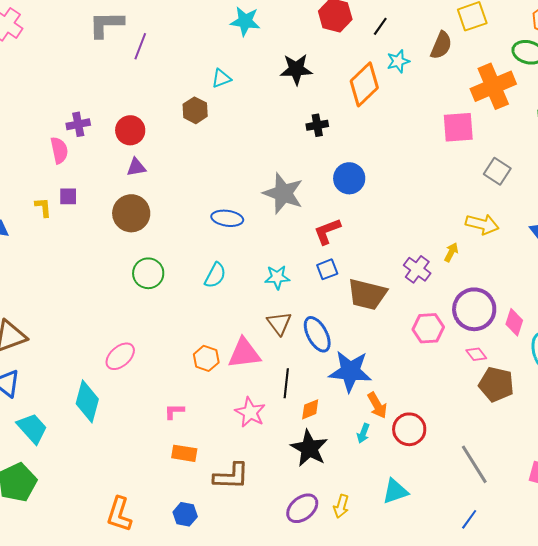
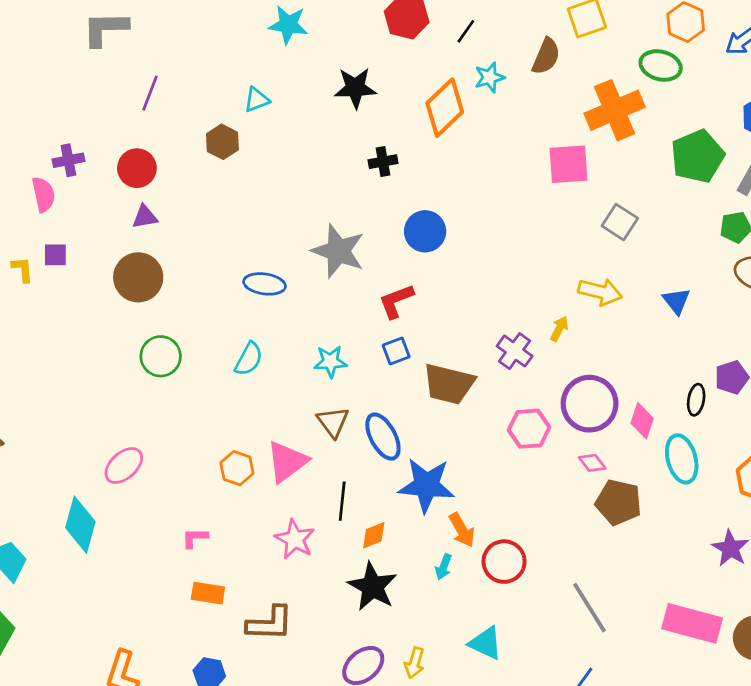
purple line: (140, 46) -> (150, 93), moved
pink triangle: (244, 353) -> (287, 462), turned -30
cyan triangle: (395, 491) -> (486, 643), turned 44

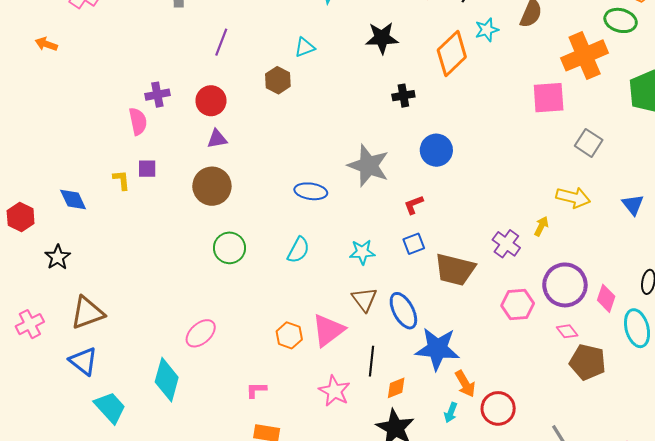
red L-shape: (396, 301) -> (414, 205), size x0.7

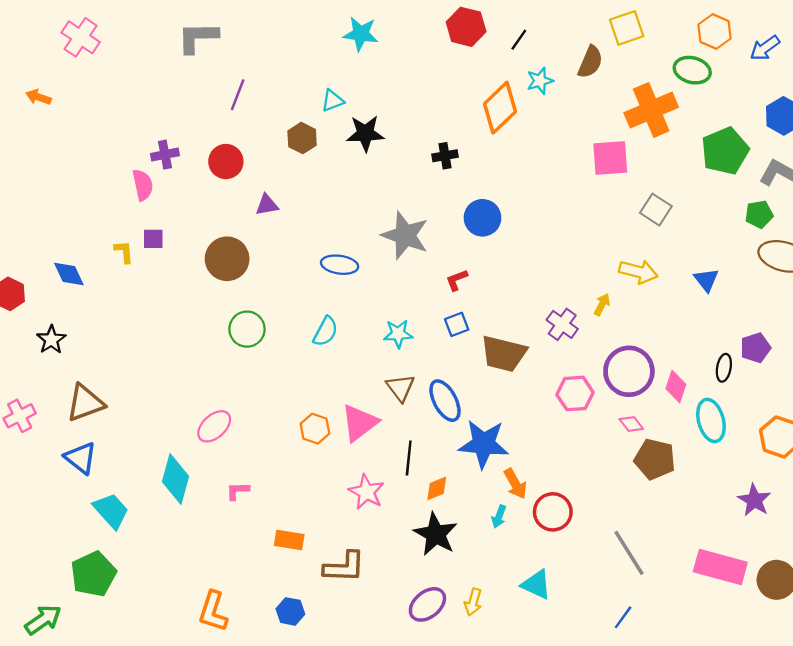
black star: (382, 38) -> (365, 133), moved
purple triangle: (217, 139) -> (267, 205), moved
pink L-shape: (256, 390) -> (238, 491), moved

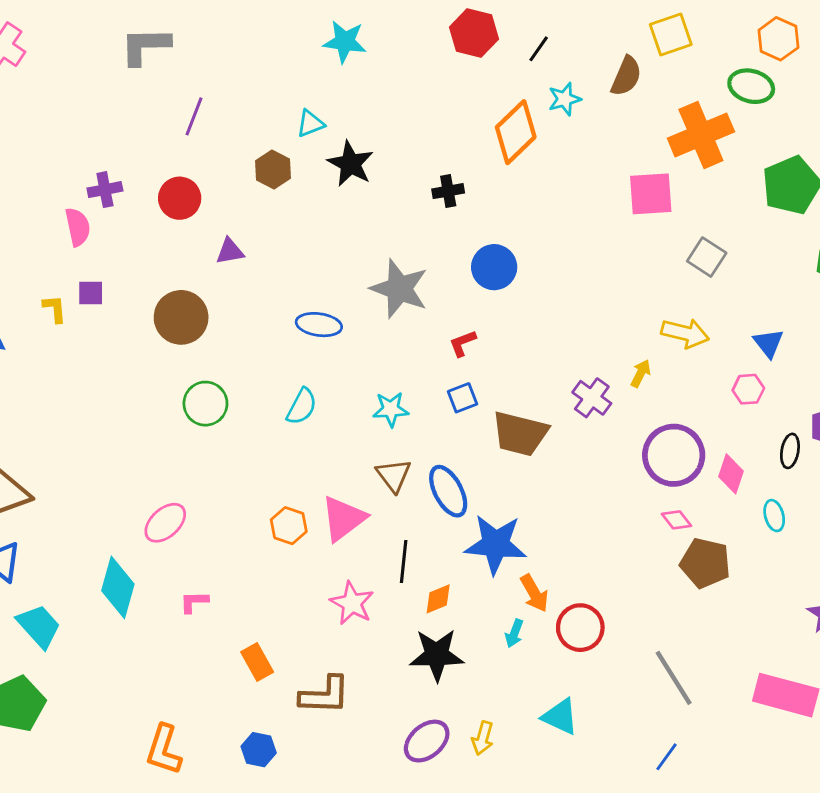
black star: (365, 133) -> (351, 164), turned 30
pink hexagon: (575, 394) -> (748, 389), moved, size x0.7
cyan ellipse: (711, 420) -> (774, 516), size x0.6
black star: (436, 534) -> (437, 655), turned -30
orange rectangle: (289, 540) -> (257, 662), turned 52

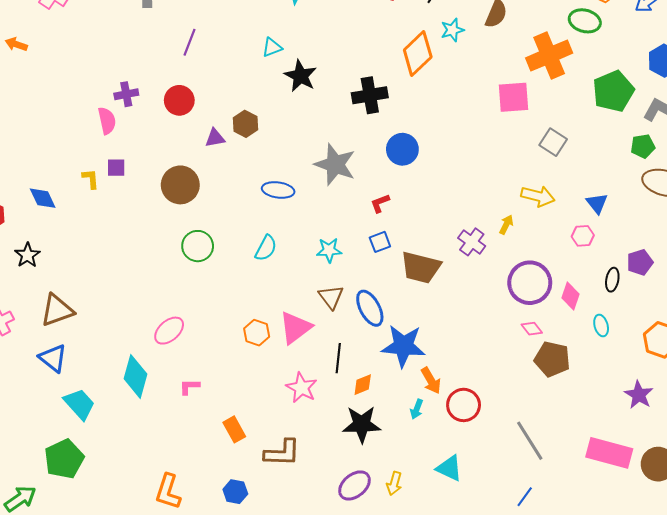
brown hexagon: (273, 169) -> (245, 124), moved
black cross: (448, 191) -> (370, 95), size x1.6

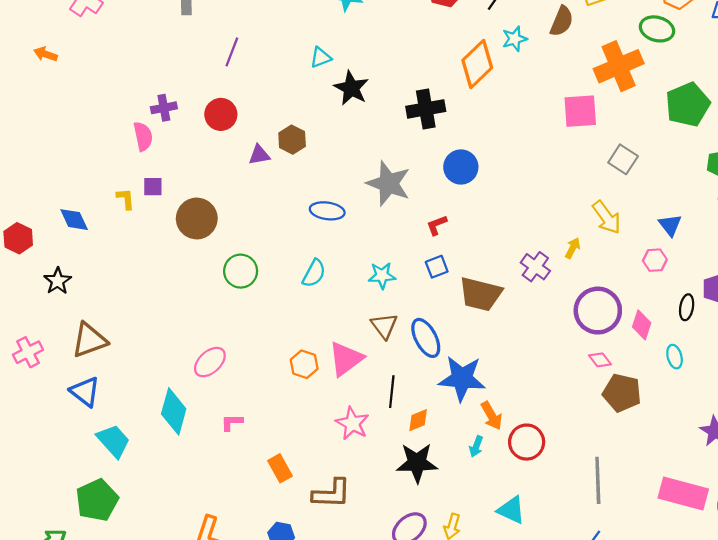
brown circle: (180, 185) -> (197, 218), moved
yellow arrow: (538, 196) -> (607, 217), turned 40
gray line: (530, 441) -> (598, 480), turned 30

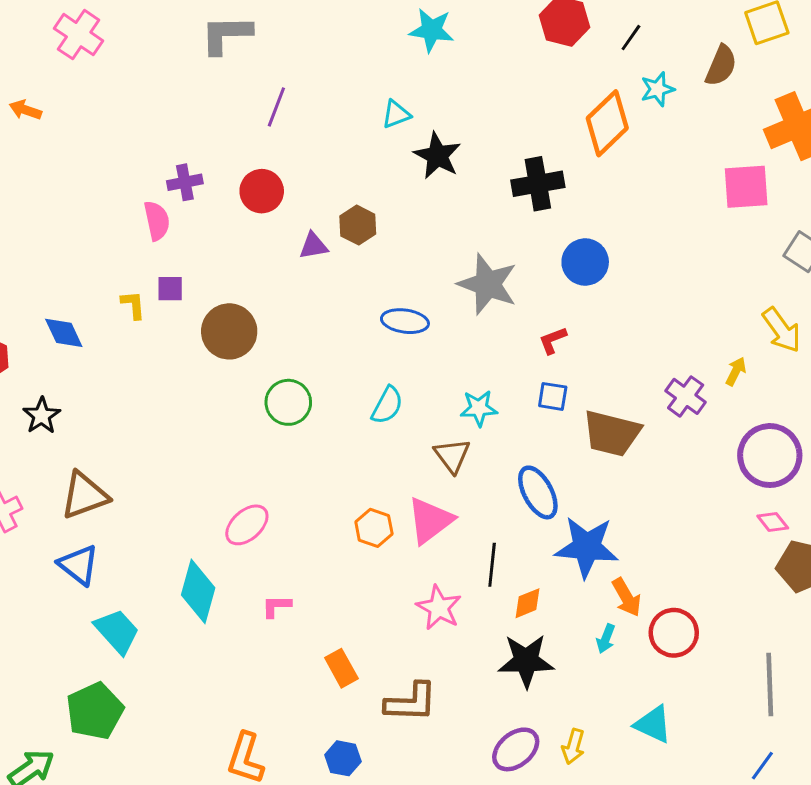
blue square: (437, 267) -> (553, 396), turned 30
brown triangle: (384, 326) -> (452, 456), moved

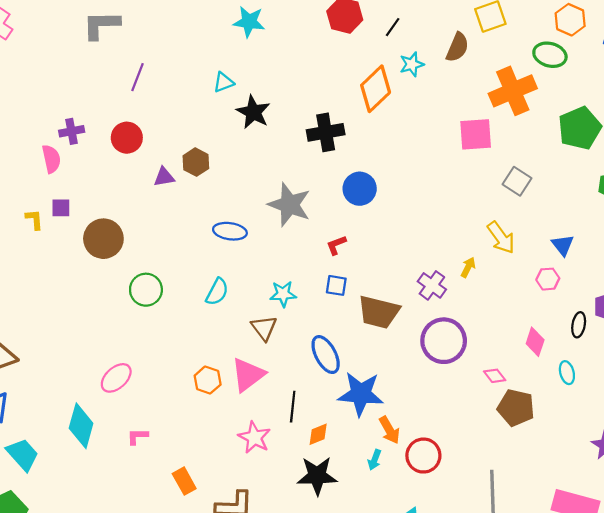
purple circle: (770, 456) -> (444, 341), moved

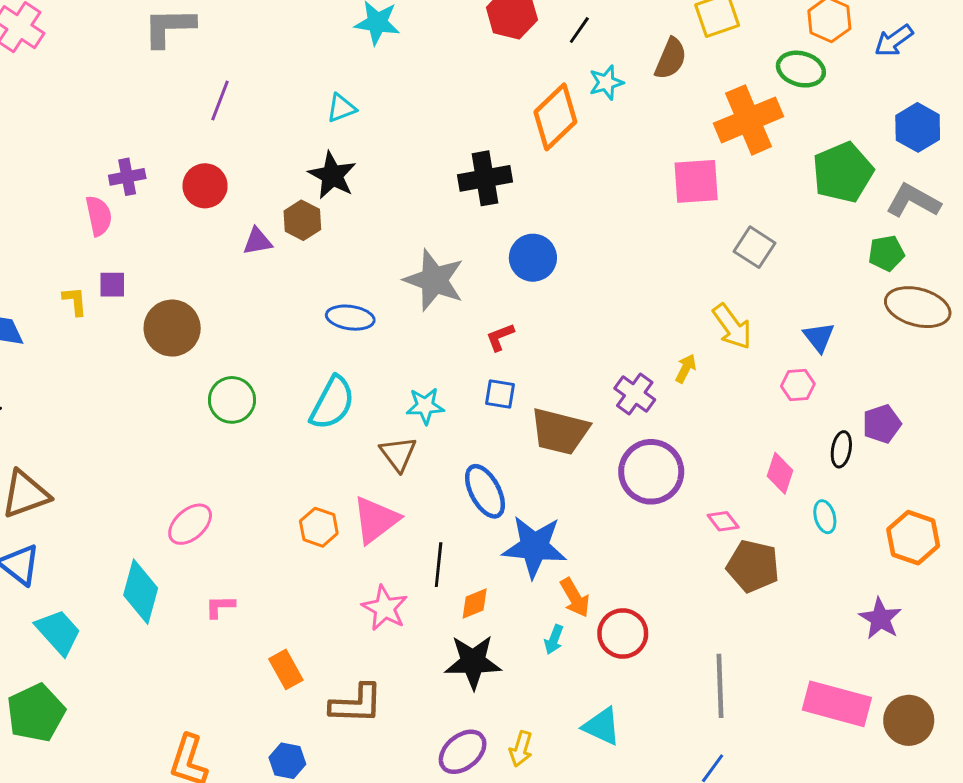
black star: (253, 112) -> (332, 175), moved
cyan semicircle: (217, 292) -> (332, 403), size x1.4

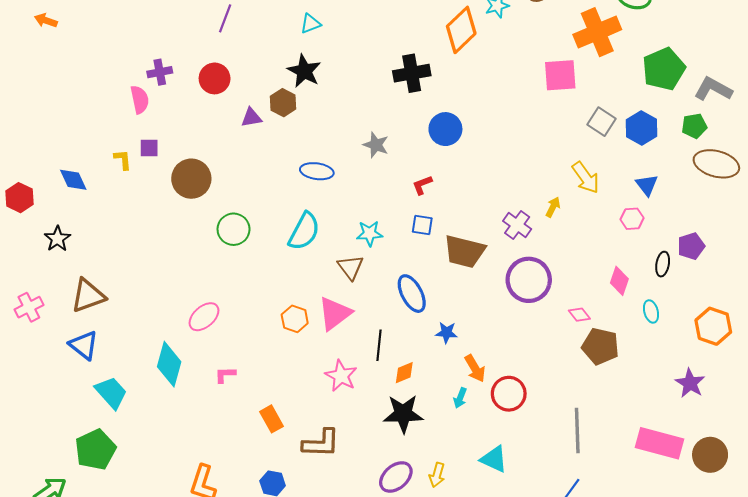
blue hexagon: (918, 127) -> (642, 128), moved
gray star: (434, 280) -> (376, 145), size x0.6
blue star: (534, 547) -> (446, 333), size x0.5

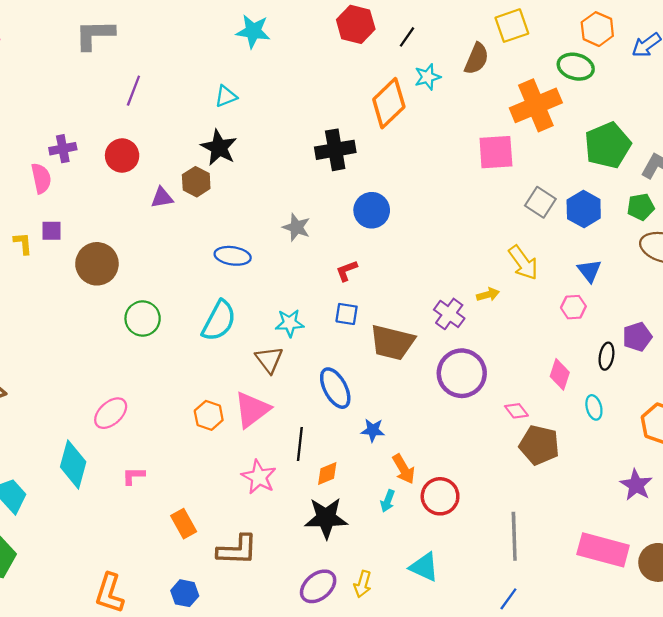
yellow arrow: (553, 207) -> (488, 295), turned 48

